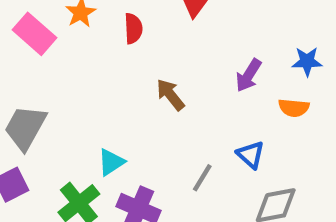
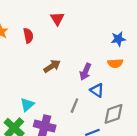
purple arrow: (248, 75) -> (85, 72), moved
brown arrow: (170, 95) -> (52, 66), turned 105

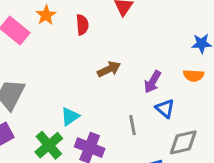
gray line: (74, 106) -> (133, 125), turned -40

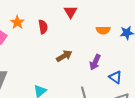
orange semicircle: (194, 75) -> (103, 30), moved
blue triangle: (165, 108) -> (115, 77), moved

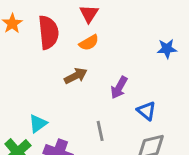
red semicircle: (43, 27) -> (48, 32), size x1.6
orange semicircle: (103, 30) -> (89, 43), moved, turned -32

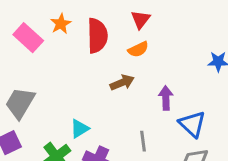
purple arrow: (119, 88) -> (166, 98), turned 145
blue triangle: (146, 111) -> (192, 124), size x1.4

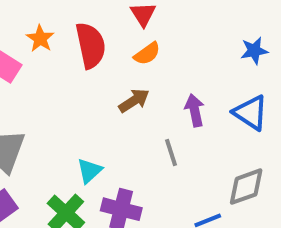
blue triangle: (192, 124) -> (251, 113), moved
gray line: (143, 141) -> (171, 152), moved

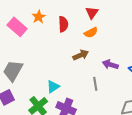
red semicircle: (91, 45) -> (63, 24), size x0.7
purple arrow: (195, 110) -> (110, 65), turned -70

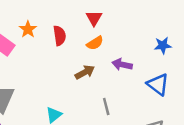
purple arrow: (110, 65) -> (122, 65), moved

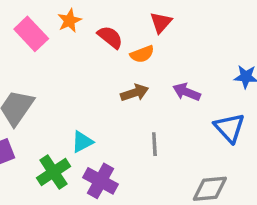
red semicircle: (60, 36) -> (110, 37), turned -54
orange semicircle: (95, 43) -> (142, 54), moved

